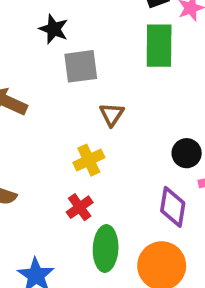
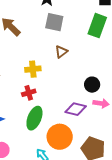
yellow cross: (89, 160) -> (33, 69), moved
purple diamond: (173, 207) -> (76, 109), turned 75

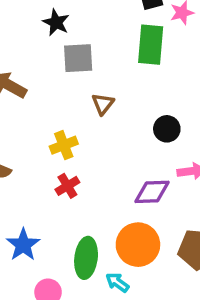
black circle: (92, 85) -> (167, 129), moved
green ellipse: (34, 118) -> (86, 258), moved

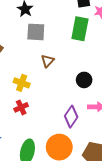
yellow cross: (64, 145) -> (22, 83), turned 35
purple diamond: (152, 192) -> (71, 117), turned -60

